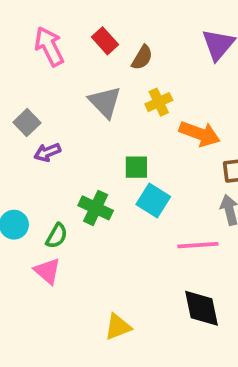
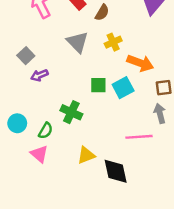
cyan square: (153, 201) -> (123, 88), moved, turned 30
black diamond: (201, 308) -> (116, 171), moved
yellow triangle: (118, 327) -> (86, 155), moved

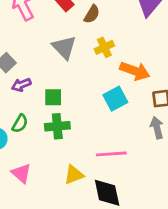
green square: (98, 85) -> (53, 97), moved
green cross: (71, 112) -> (57, 126), turned -30
green semicircle: (46, 131) -> (20, 123), moved
pink line: (139, 137) -> (111, 154), moved

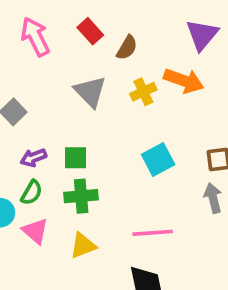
orange arrow: (135, 71) -> (184, 81), moved
purple arrow: (21, 85) -> (33, 158), moved
pink triangle: (21, 173) -> (35, 231), moved
yellow triangle: (74, 175) -> (83, 246), moved

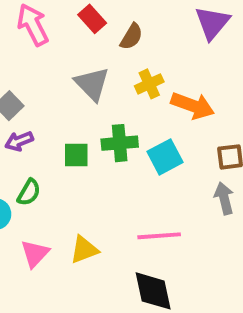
orange arrow: (184, 81) -> (193, 106), moved
purple arrow: (33, 158) -> (19, 141), moved
green cross: (81, 196) -> (120, 143), moved
pink triangle: (35, 231) -> (35, 254), moved, turned 32

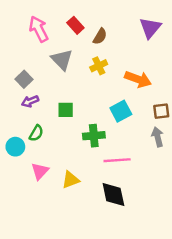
gray triangle: (92, 84) -> (62, 60), moved
yellow cross: (149, 84) -> (99, 66), moved
green cross: (120, 143) -> (94, 136), moved
yellow triangle: (84, 250) -> (71, 180), moved

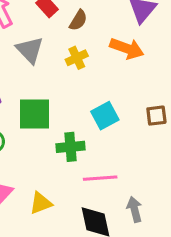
orange arrow: (138, 79) -> (127, 48), moved
green square: (66, 110) -> (35, 114), size x1.6
gray arrow: (158, 137) -> (135, 209), moved

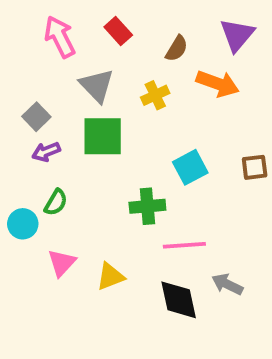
brown semicircle: (78, 20) -> (177, 48), moved
green square: (35, 114) -> (103, 136), moved
gray arrow: (135, 209) -> (227, 284), turned -50

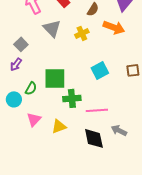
green square: (103, 136) -> (55, 78), moved
purple arrow: (46, 152) -> (16, 64), moved, turned -32
green cross: (147, 206) -> (72, 98), moved

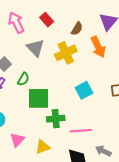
orange arrow: (114, 27) -> (98, 47), turned 45
yellow cross: (82, 33) -> (66, 53), size x1.5
green semicircle: (31, 88) -> (23, 79), moved

